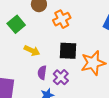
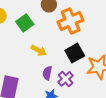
orange cross: (62, 19) -> (71, 21), size x1.4
black square: (68, 51) -> (75, 53), turned -36

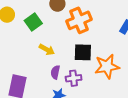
black square: (75, 53) -> (83, 52), turned 30
purple cross: (66, 79) -> (74, 78), turned 35

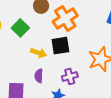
black square: (83, 52) -> (60, 46), moved
purple semicircle: (55, 72) -> (39, 76), moved

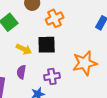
orange cross: (65, 19) -> (55, 18), size x0.7

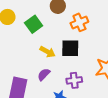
purple semicircle: (21, 72) -> (44, 74), turned 32

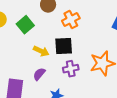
purple cross: (74, 80) -> (71, 69), moved

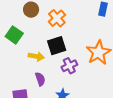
purple semicircle: (39, 74) -> (40, 79), turned 136

